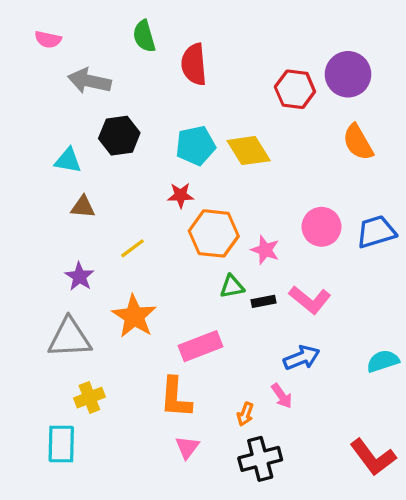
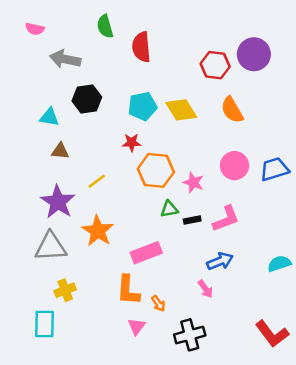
orange semicircle: (358, 142) -> (232, 110), moved
purple star: (79, 277) -> (58, 202), size x1.6
pink L-shape: (310, 300) -> (226, 219), turned -60
orange arrow: (245, 414) -> (158, 304), moved, turned -56

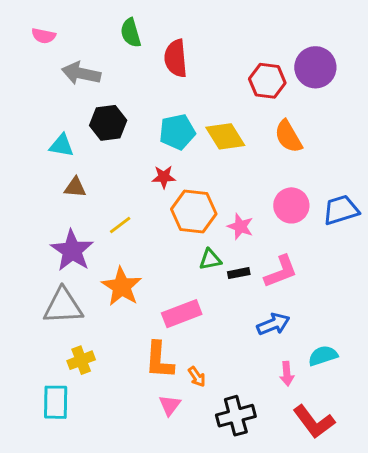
cyan semicircle: (279, 264) -> (323, 356), moved
pink arrow: (205, 289) -> (287, 374), moved, turned 30
red L-shape: (272, 334) -> (314, 422), moved

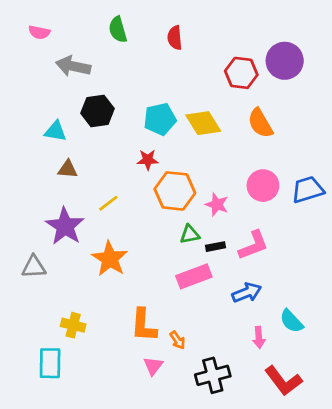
red semicircle: (176, 58) -> (175, 38), moved, size x0.7
gray triangle: (63, 306) -> (34, 267), moved, size x0.7
pink rectangle: (182, 314) -> (194, 276), moved
cyan semicircle: (323, 356) -> (291, 321), turned -115
yellow cross: (81, 360) -> (73, 325), turned 35

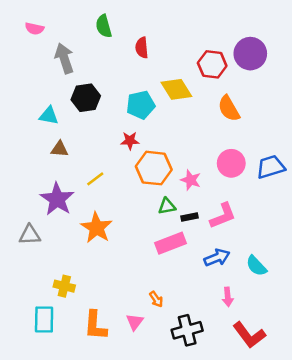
red semicircle: (175, 38) -> (142, 48), moved
gray arrow: (73, 66) -> (64, 58), turned 60
yellow diamond: (203, 123) -> (176, 89), moved
cyan semicircle: (291, 321) -> (256, 266), moved
orange L-shape: (144, 325) -> (95, 325), moved

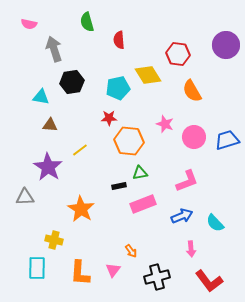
purple circle: (250, 54) -> (226, 45), moved
pink star: (191, 180) -> (165, 124), moved
black rectangle: (190, 217) -> (119, 186), moved
orange star: (97, 228) -> (81, 209), moved

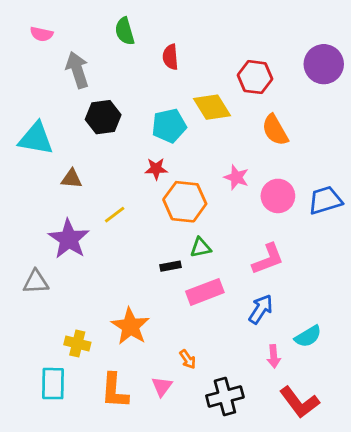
cyan triangle: (41, 97) -> (36, 139), moved, size x1.5
orange star: (81, 209) -> (130, 326), moved
blue arrow: (182, 216) -> (261, 309), turned -35
cyan semicircle: (215, 223) -> (308, 336), moved, turned -78

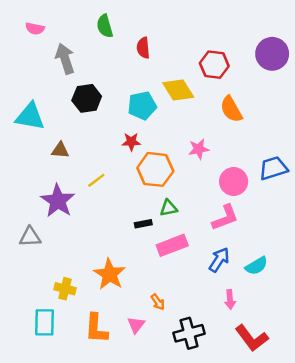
pink star: (236, 177) -> (199, 149), turned -30
pink circle: (278, 196) -> (234, 182), moved
cyan semicircle: (308, 336) -> (256, 266), moved

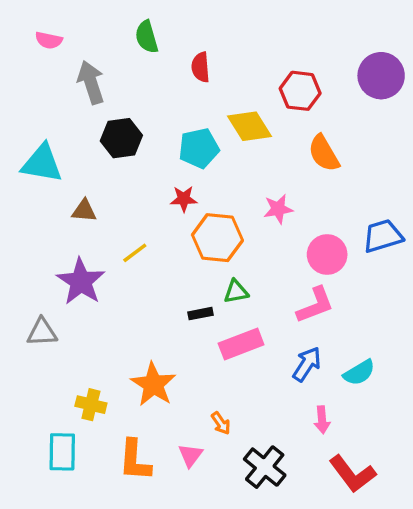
black cross: (189, 333) -> (265, 467), turned -36

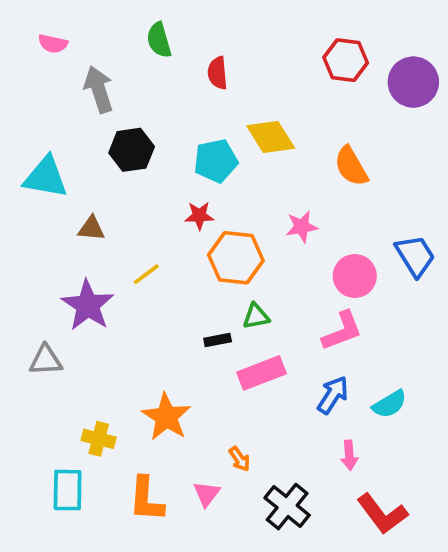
red hexagon: (300, 91) -> (346, 60), moved
blue trapezoid: (383, 236) -> (415, 256), turned 75

